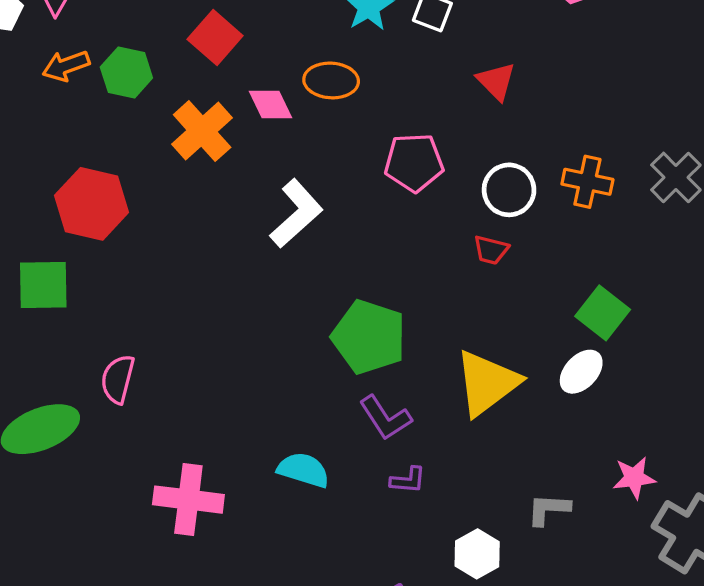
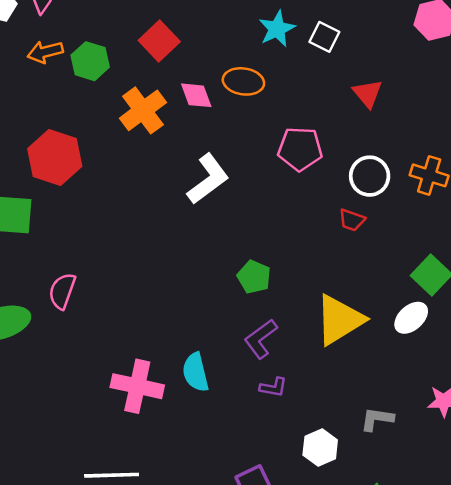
green pentagon: (369, 337) -> (254, 277), size x0.6
purple L-shape: (385, 418) -> (261, 339), turned 81
cyan semicircle: (303, 470) -> (195, 372), turned -126
pink cross: (188, 500) -> (137, 386), moved

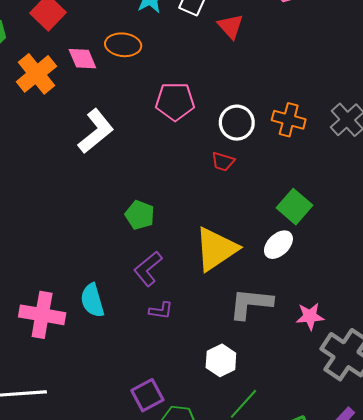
red triangle: (367, 93) -> (230, 26), moved
gray L-shape: (377, 419) -> (251, 304), moved, size x1.5
white hexagon: (320, 447) -> (221, 360), moved

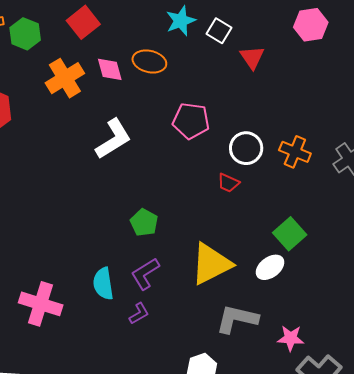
cyan semicircle: (92, 300) -> (103, 284), moved
purple L-shape: (161, 311) -> (139, 313), moved, turned -45

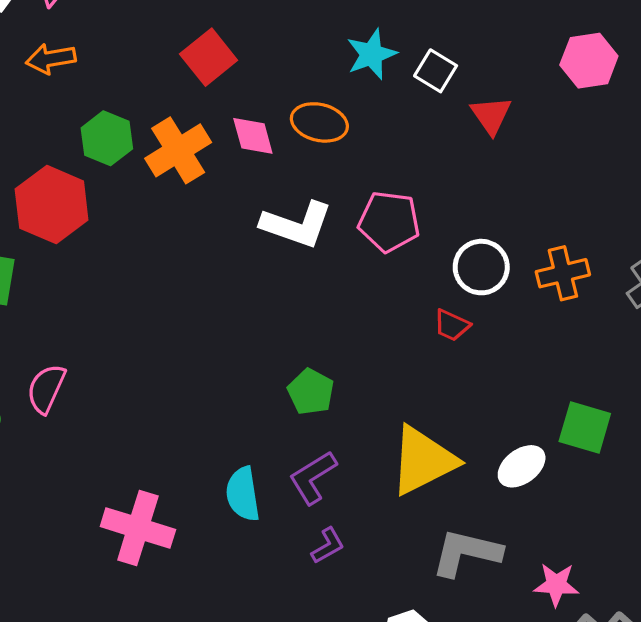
green hexagon: (25, 34) -> (107, 138), moved
white L-shape: (113, 139) -> (297, 225), moved, turned 51
orange cross: (295, 152) -> (563, 273), turned -36
green square: (290, 234) -> (585, 427), moved, turned -32
purple L-shape: (139, 313) -> (328, 546), moved

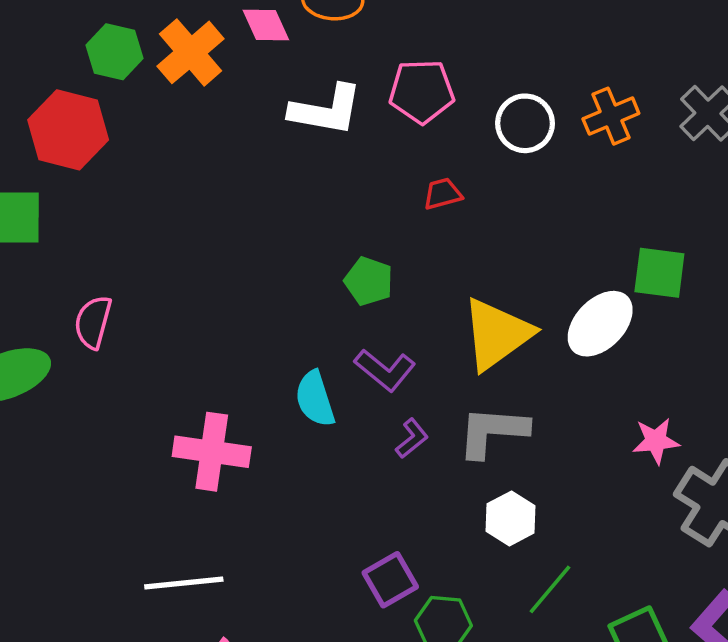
red trapezoid: (452, 325) -> (443, 194), moved, turned 150
white ellipse: (522, 466) -> (600, 324), size x1.4
purple L-shape: (313, 477) -> (385, 370), turned -100
gray L-shape: (466, 553) -> (493, 432), moved

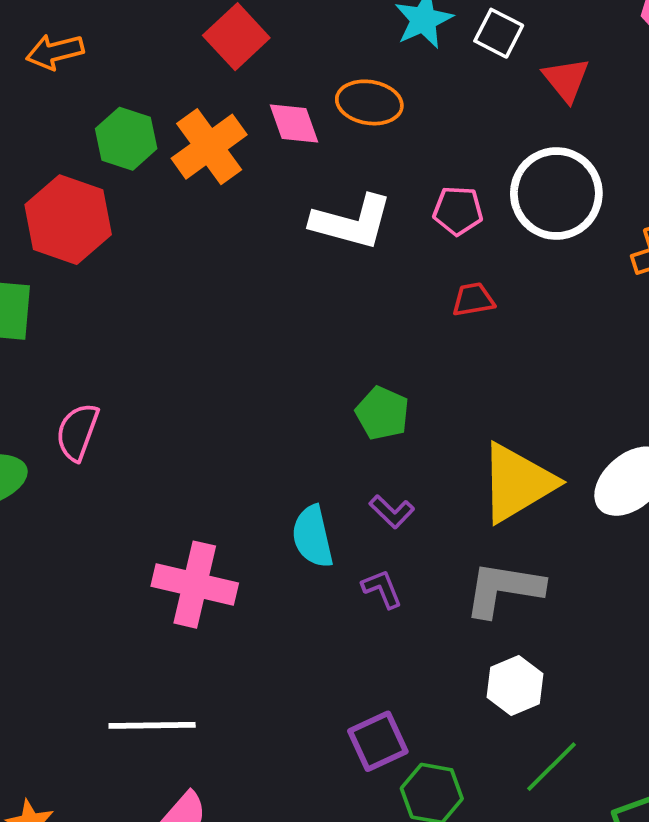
pink pentagon: (422, 91) -> (458, 211), size x0.7
white circle: (525, 123) -> (556, 193), moved, size x1.4
red trapezoid: (443, 194) -> (473, 299), moved
purple L-shape: (385, 370) -> (392, 512), size x0.7
purple L-shape: (412, 438) -> (382, 589), moved, turned -78

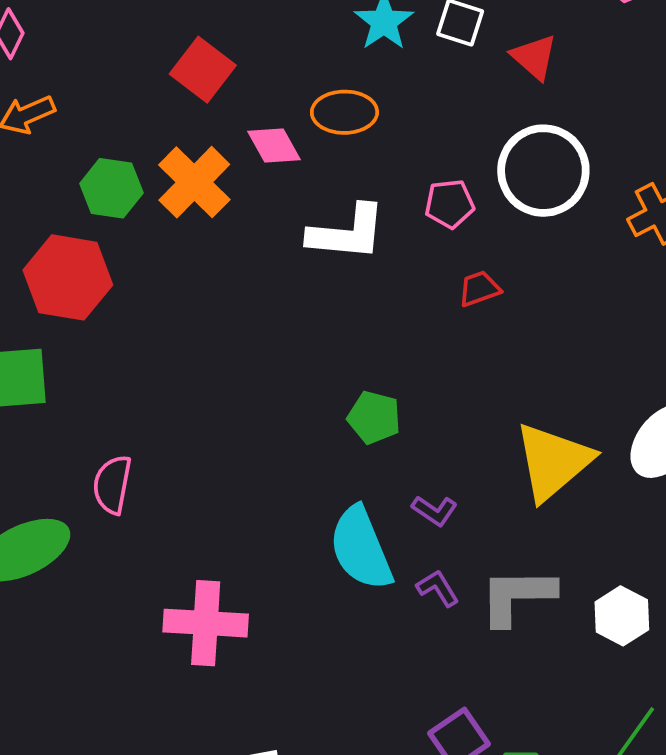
green pentagon: (382, 413) -> (374, 417), moved
cyan semicircle: (313, 537) -> (361, 548), size x1.4
pink cross: (195, 585) -> (206, 623), moved
gray L-shape: (504, 589) -> (517, 596), moved
white hexagon: (515, 685) -> (622, 616), moved

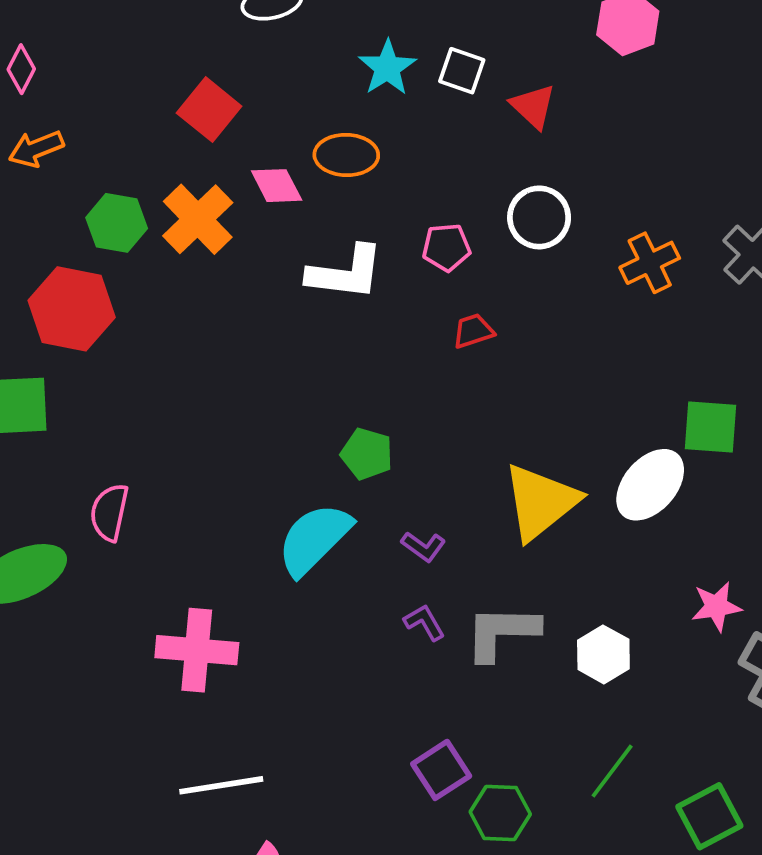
white circle: (543, 171) -> (539, 217), size x0.7
cyan semicircle: (361, 548) -> (314, 539), moved, turned 66

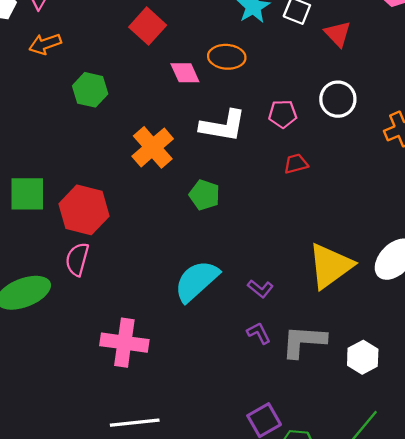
orange cross: (198, 219) -> (153, 147), moved
red hexagon: (72, 309) -> (84, 210), moved
green pentagon: (367, 454) -> (205, 195), moved

